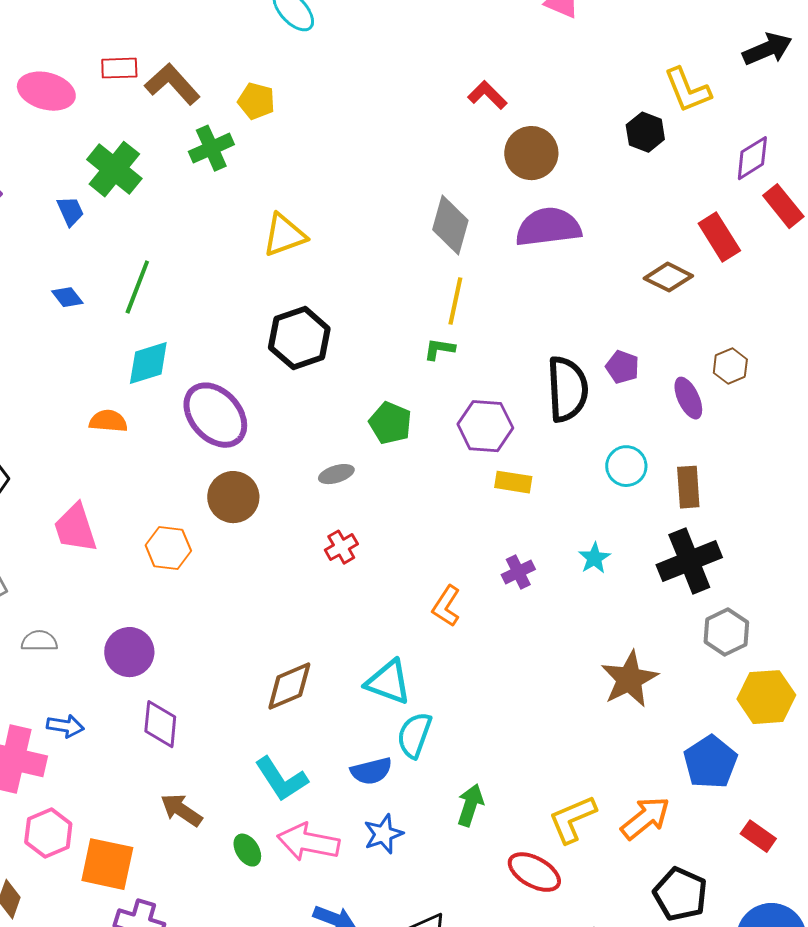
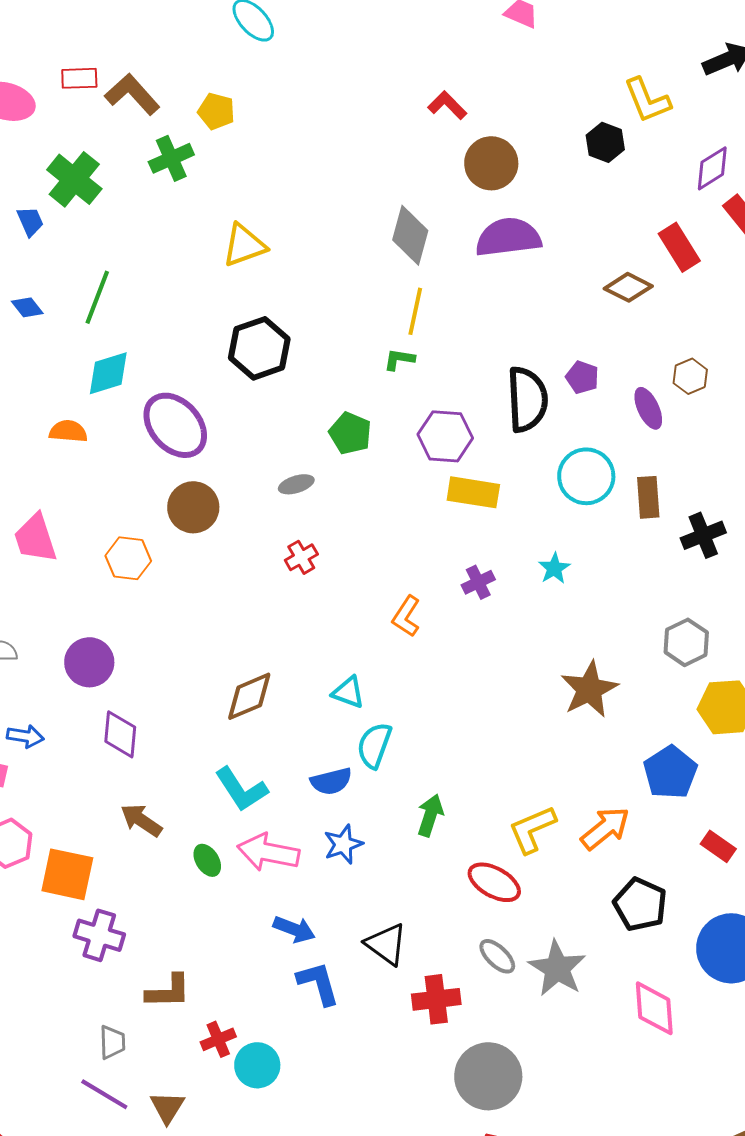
cyan circle: (626, 466) -> (586, 476), size x1.4
yellow rectangle: (513, 482) -> (473, 492), size x1.4
black cross: (689, 561) -> (703, 535), moved, size x0.7
cyan triangle: (388, 682) -> (348, 692), size x0.7

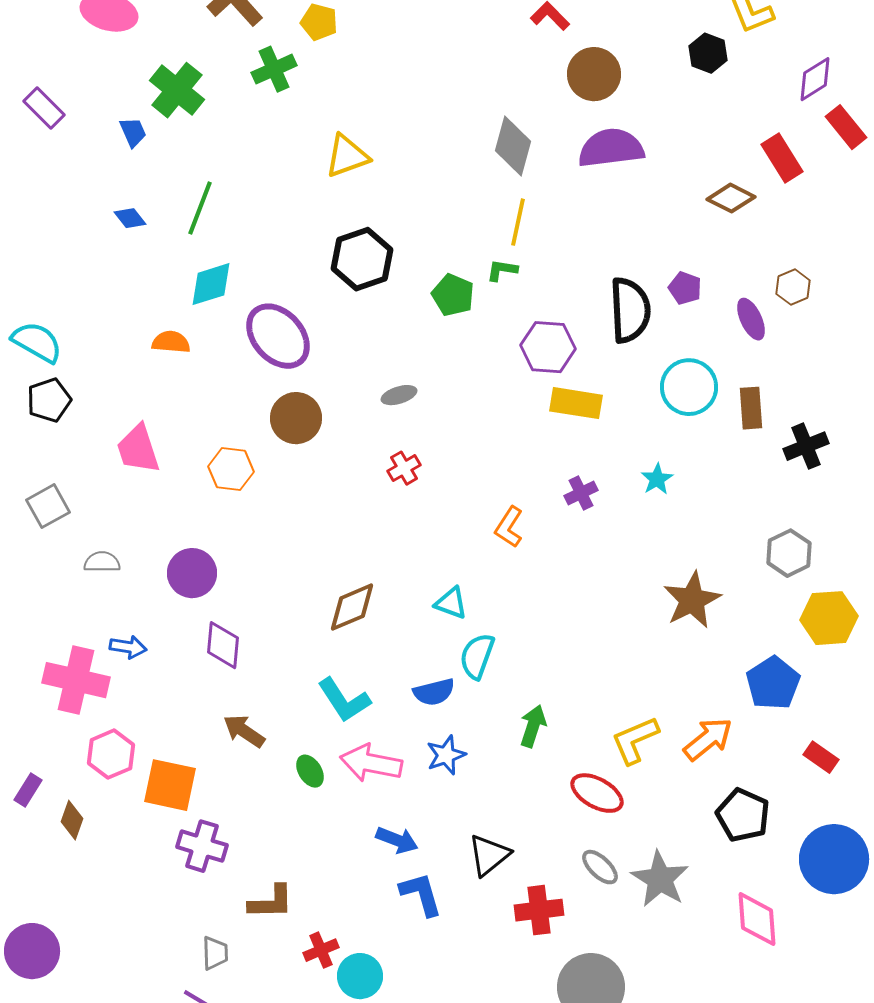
green pentagon: (350, 433) -> (453, 295), moved
black triangle: (386, 944) -> (489, 855), turned 45

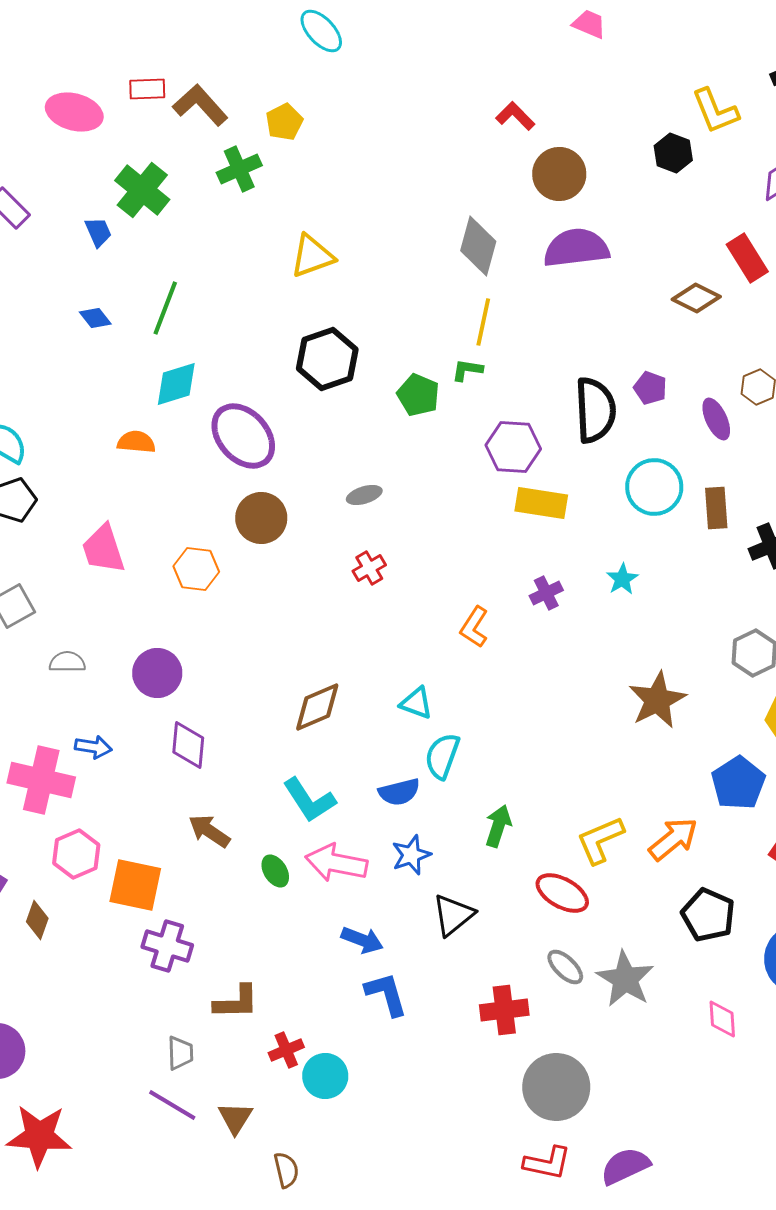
yellow pentagon: (319, 22) -> (284, 122), turned 30
black triangle: (489, 855) -> (453, 915), moved
pink diamond: (757, 919) -> (722, 1019), size x0.7

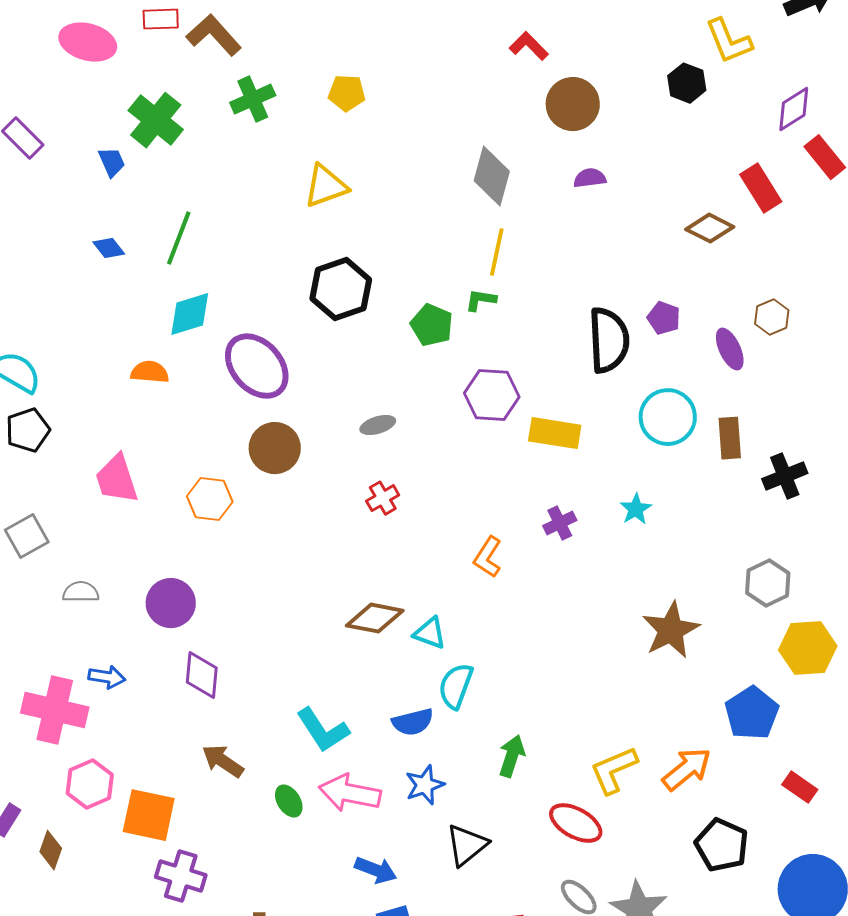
yellow pentagon: (284, 122) -> (347, 93), moved, turned 30
purple semicircle: (576, 248) -> (590, 178), size x0.5
purple hexagon: (513, 447) -> (492, 395), moved
brown diamond: (317, 707) -> (375, 618), moved, turned 34

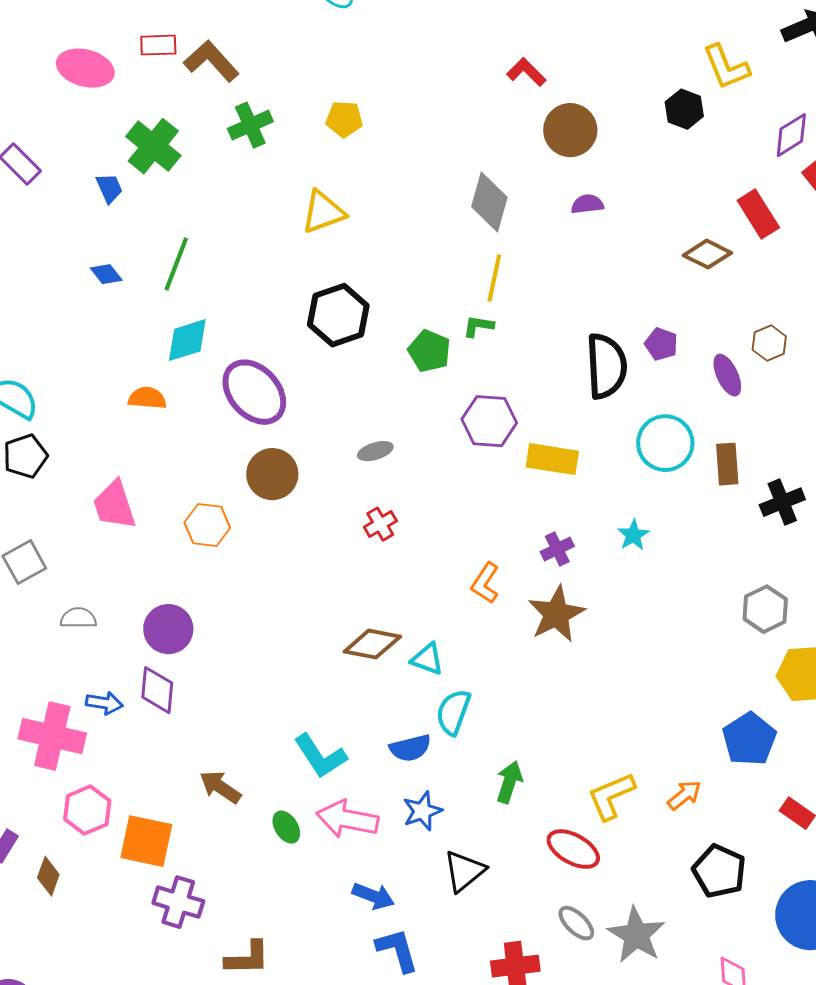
brown star: (671, 630) -> (556, 614), moved
purple diamond: (202, 675) -> (157, 690), moved
orange arrow: (687, 769) -> (684, 795), size x0.7

